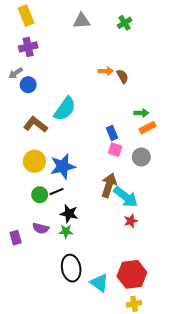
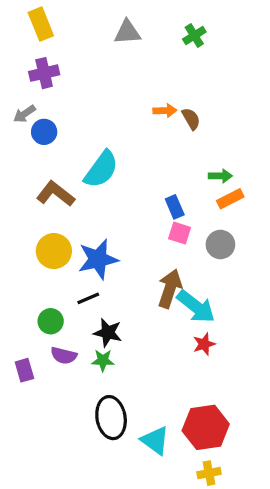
green circle: (40, 195) -> (51, 321), moved

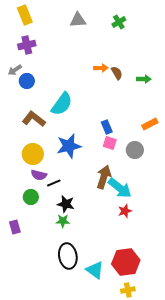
green arrow: (220, 176) -> (144, 79), moved
orange rectangle: (230, 199) -> (150, 124), moved
blue star: (98, 259) -> (69, 146), moved
purple semicircle: (64, 356) -> (39, 175), moved

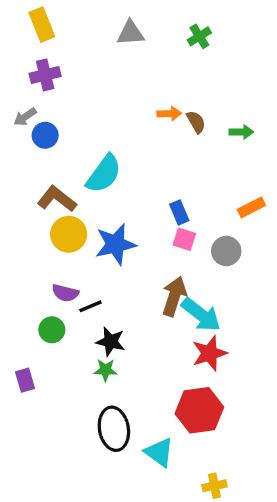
yellow circle: (33, 154) -> (69, 234), moved
red star: (125, 211) -> (209, 353), size x1.5
red hexagon: (126, 262) -> (199, 410), moved

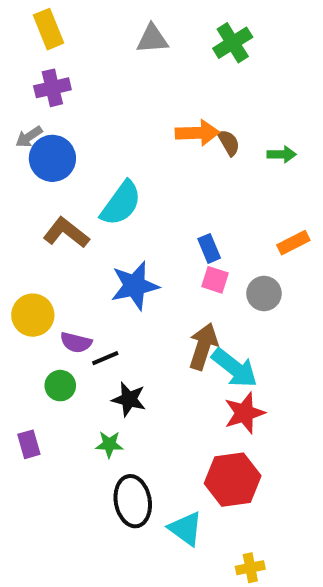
green cross: (199, 36) -> (233, 43), size x1.4
orange arrow: (169, 113) -> (197, 133), size x1.5
blue circle: (45, 135) -> (52, 158), size x1.5
yellow circle: (69, 234) -> (33, 315), moved
green star: (105, 370) -> (109, 444), moved

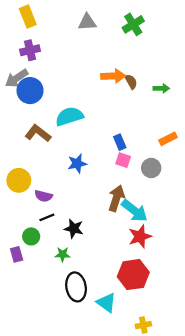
gray arrow: (29, 137) -> (17, 78), size x1.5
cyan semicircle: (121, 203) -> (69, 116), turned -144
blue star: (135, 286) -> (77, 164), size x0.7
black line: (105, 358) -> (47, 217), moved
green circle: (60, 386) -> (31, 236), moved

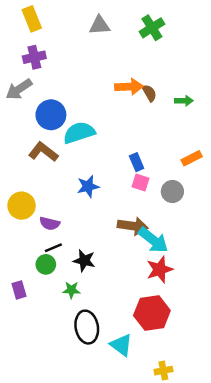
blue circle: (30, 91) -> (51, 115), moved
brown arrow: (116, 198) -> (133, 226), turned 80
green circle: (31, 236) -> (46, 264), moved

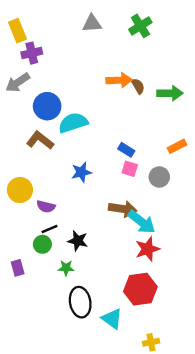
yellow rectangle: (32, 19) -> (18, 31), moved
green arrow: (184, 101) -> (170, 93), size x1.5
blue rectangle: (137, 162) -> (126, 150), turned -35

